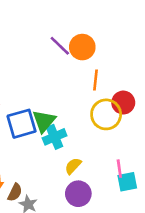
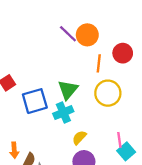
red circle: (123, 103) -> (123, 53), moved
green triangle: (44, 121) -> (68, 90), moved
cyan square: (127, 182) -> (126, 151), turned -30

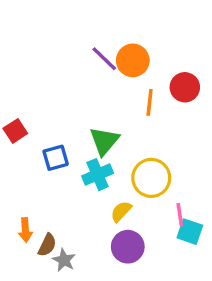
yellow circle: (108, 93) -> (151, 178), moved
blue square: (35, 101) -> (56, 158), size x0.7
cyan square: (126, 151) -> (190, 232), turned -30

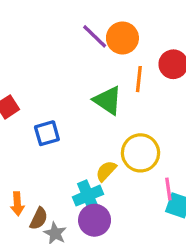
green triangle: (104, 141) -> (108, 100), moved, turned -36
cyan cross: (98, 175) -> (88, 196), moved
yellow semicircle: (121, 211) -> (106, 171), moved
purple circle: (128, 247) -> (95, 220), moved

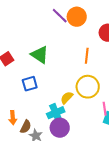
orange line: (139, 79) -> (87, 56), moved
green triangle: (108, 100) -> (40, 55), moved
blue square: (47, 133) -> (30, 84), moved

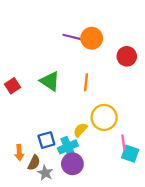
purple line: (60, 16) -> (72, 37), turned -30
orange line: (87, 56) -> (86, 82), moved
blue square: (30, 84) -> (46, 140), moved

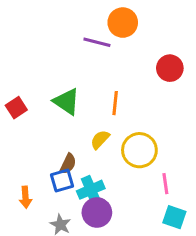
orange circle: (92, 38) -> (123, 23), moved
yellow semicircle: (80, 130) -> (100, 140), moved
cyan square: (130, 154) -> (174, 217), moved
brown semicircle: (34, 163) -> (68, 164), moved

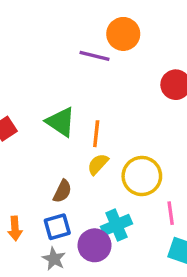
orange line: (115, 103) -> (96, 134), moved
blue square: (62, 181) -> (57, 227), moved
cyan cross: (91, 190) -> (116, 225), moved

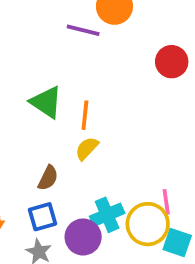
yellow circle: (142, 176) -> (148, 224), moved

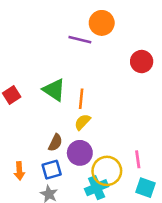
cyan cross: (107, 215) -> (97, 188), moved
yellow circle: (148, 224) -> (107, 171), moved
purple circle: (83, 237) -> (80, 153), moved

